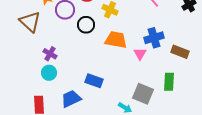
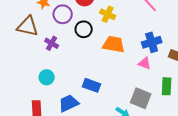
brown triangle: (30, 22) -> (28, 26), turned -30
purple cross: (50, 54) -> (52, 43), moved
pink triangle: (140, 54) -> (145, 63), moved, turned -40

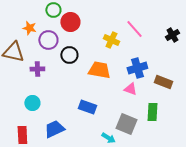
yellow cross: (108, 14) -> (111, 40), moved
purple cross: (52, 43) -> (37, 69), turned -32
blue rectangle: (92, 85) -> (87, 107), moved

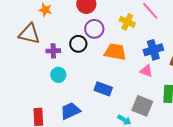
purple circle: (48, 40) -> (94, 29), moved
black circle: (69, 55) -> (78, 44), moved
cyan circle: (32, 103) -> (58, 75), moved

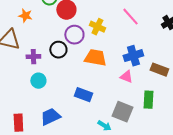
yellow cross: (127, 22) -> (97, 27), moved

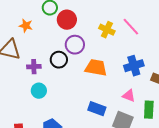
yellow cross: (97, 27) -> (107, 30), moved
pink triangle: (126, 77) -> (129, 96), moved
blue rectangle: (83, 95) -> (97, 109), moved

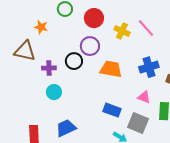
red circle: (67, 20) -> (94, 18), moved

